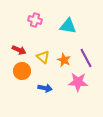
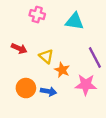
orange star: (64, 60) -> (62, 70), moved
orange circle: (22, 71) -> (26, 88), moved

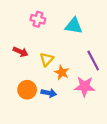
yellow triangle: (46, 56) -> (47, 59), turned 32

